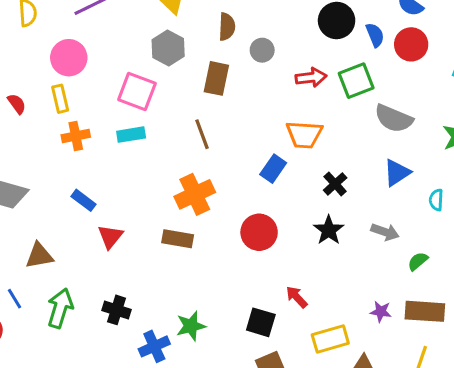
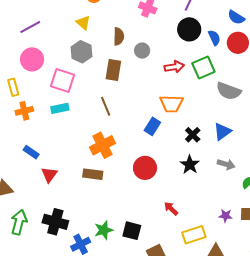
pink circle: (69, 58) -> (32, 59), moved
blue triangle: (397, 173) -> (222, 132), moved
black cross: (117, 310) -> (55, 222), size x1.4
black square: (261, 322) -> (132, 231), moved

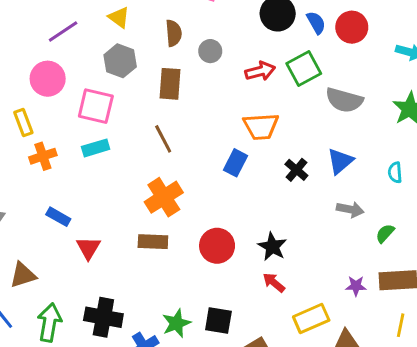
purple line: (30, 27) -> (63, 31), moved
black star: (190, 165) -> (272, 247), moved
red circle: (145, 168) -> (217, 246), moved

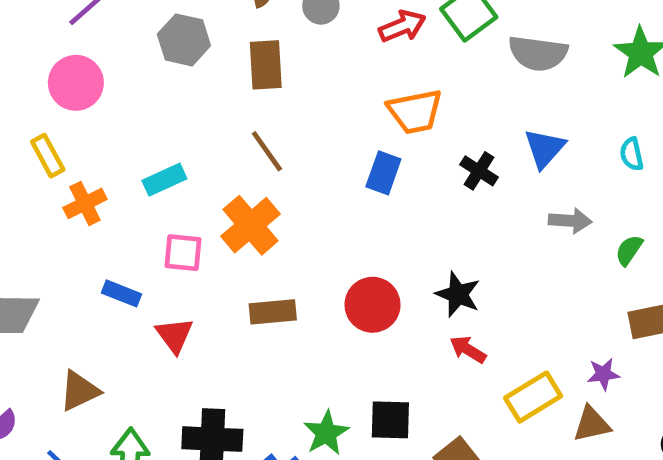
pink square: (96, 106) -> (183, 253), moved, size x0.7
orange cross: (164, 197) -> (251, 225), moved
purple star: (356, 286) -> (603, 374), moved

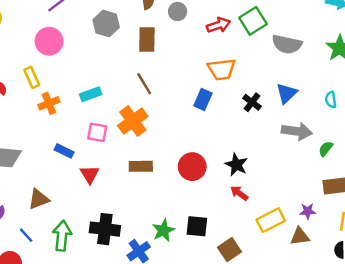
gray arrow: (570, 221) -> (297, 131), size x1.4

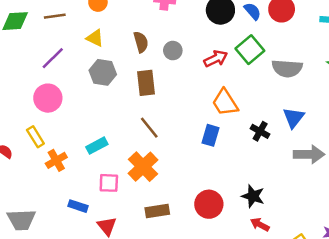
orange trapezoid: (222, 69) -> (225, 102), turned 72

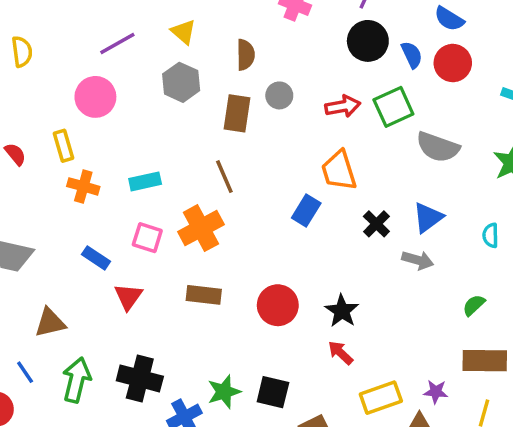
gray circle: (173, 51) -> (279, 95), moved
gray arrow: (309, 154) -> (418, 260), moved, size x0.7
orange cross: (56, 160) -> (83, 186), turned 30

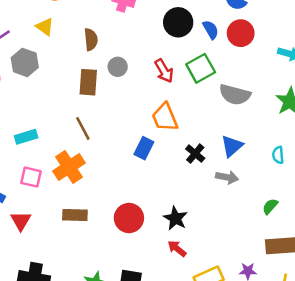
gray hexagon: (181, 82) -> (25, 62), moved
red arrow: (343, 106) -> (164, 71), turned 75

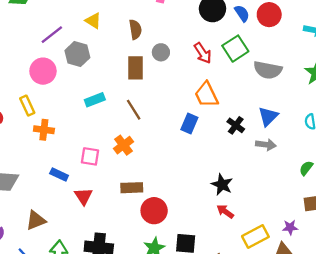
cyan rectangle: (26, 137) -> (95, 100), moved
orange cross: (69, 167) -> (124, 145), size x0.7
red circle: (129, 218) -> (154, 211), moved

